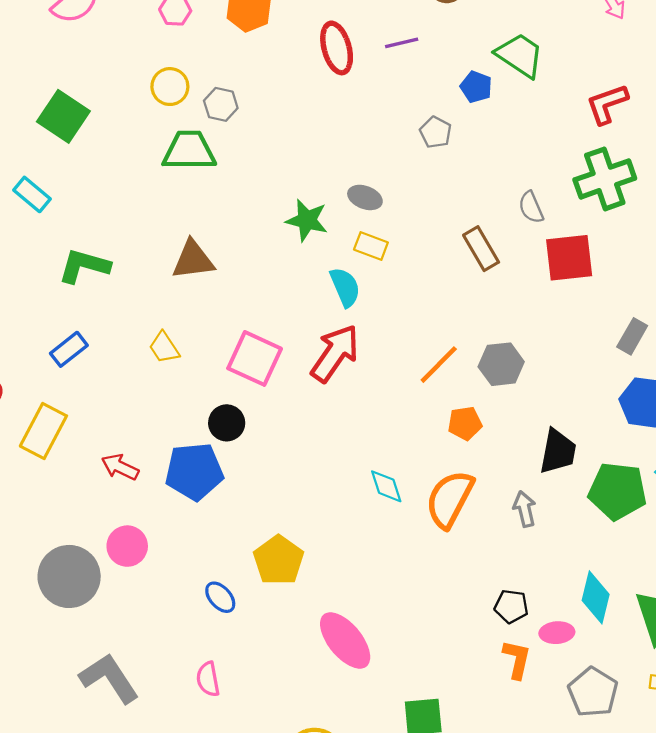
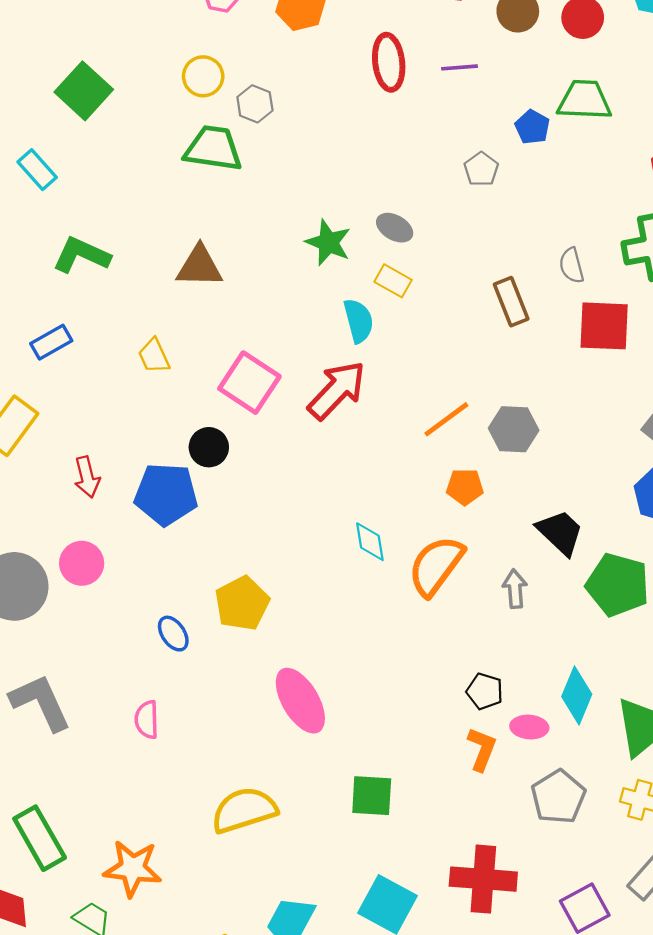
green trapezoid: (520, 55) -> (584, 100), turned -40
black trapezoid: (558, 451) -> (560, 532), turned -66
red arrow: (120, 467) -> (87, 477), turned -138

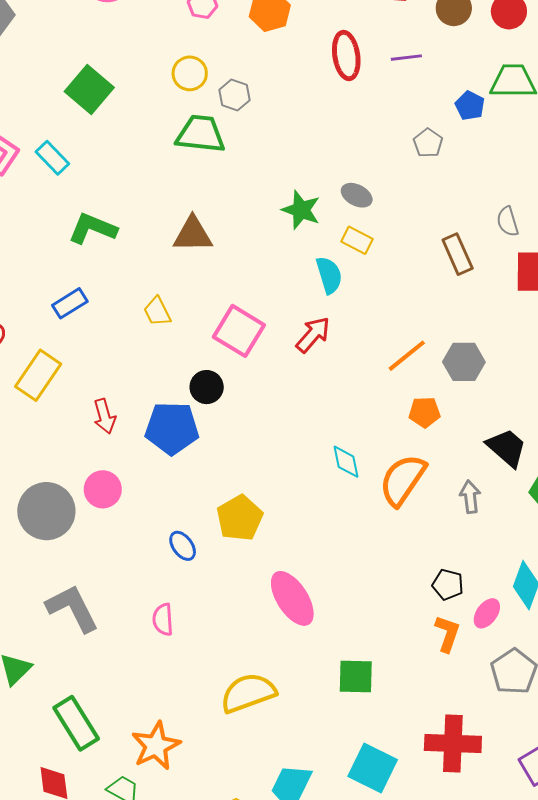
red arrow: (337, 390) -> (313, 335), size x0.7
pink ellipse: (529, 727) -> (487, 613), turned -56
orange star: (133, 868) -> (156, 746), turned -30

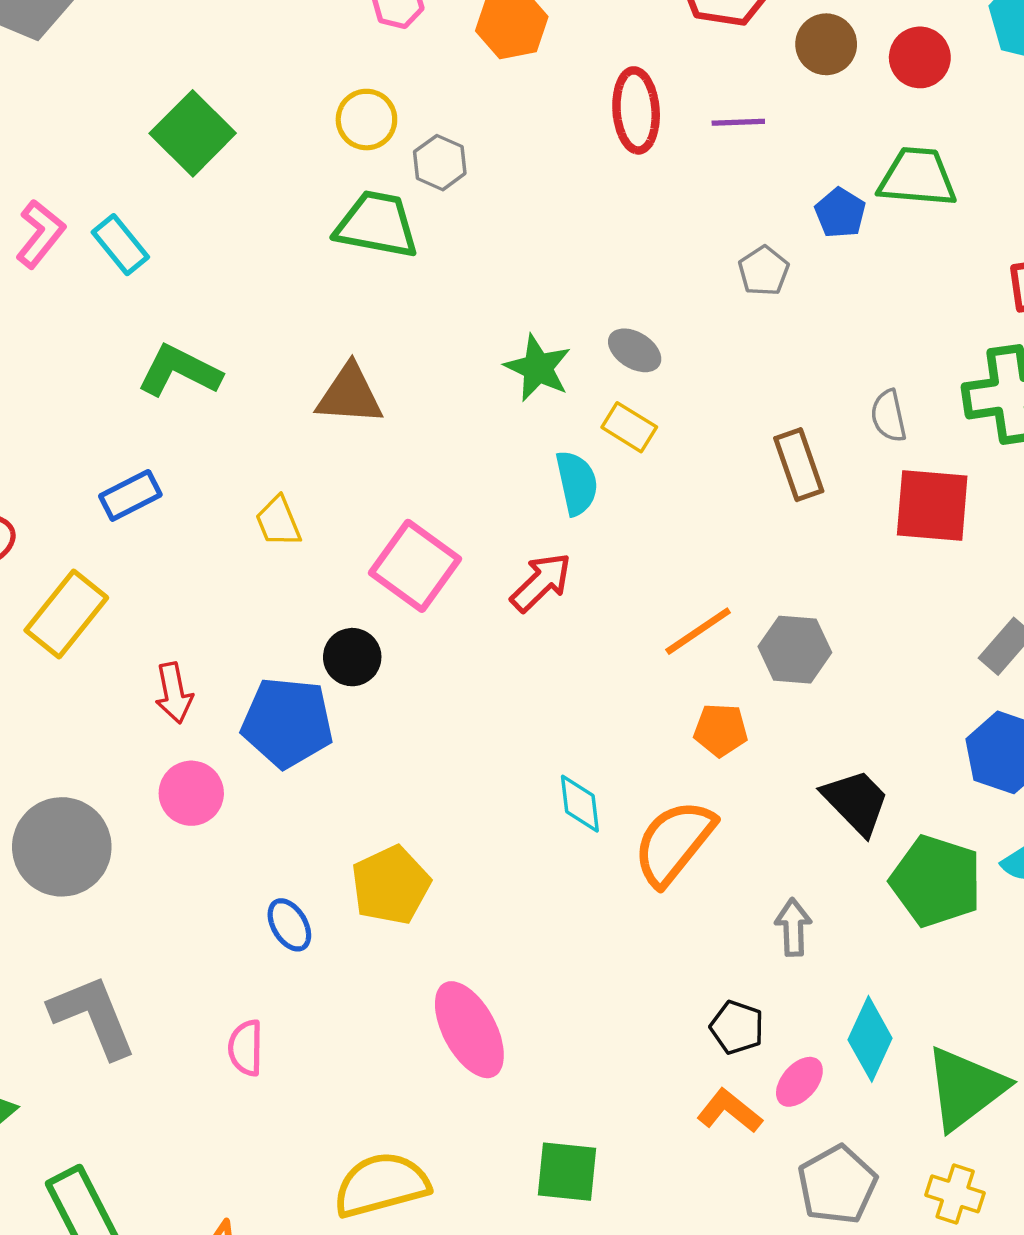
pink circle: (103, 489) -> (191, 793), moved
gray arrow: (470, 497) -> (793, 927), moved
orange L-shape: (447, 634) -> (729, 1111), turned -75

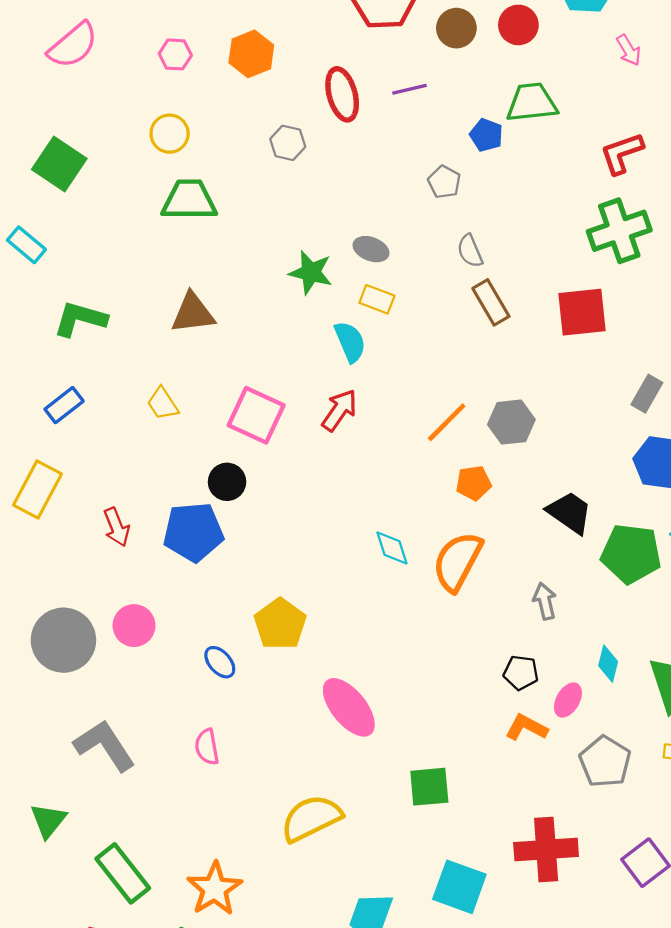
gray hexagon: (440, 163) -> (288, 143), moved
gray semicircle: (889, 416) -> (470, 251), moved
pink circle: (191, 793) -> (134, 626), moved
cyan diamond: (870, 1039) -> (608, 664), size x0.7

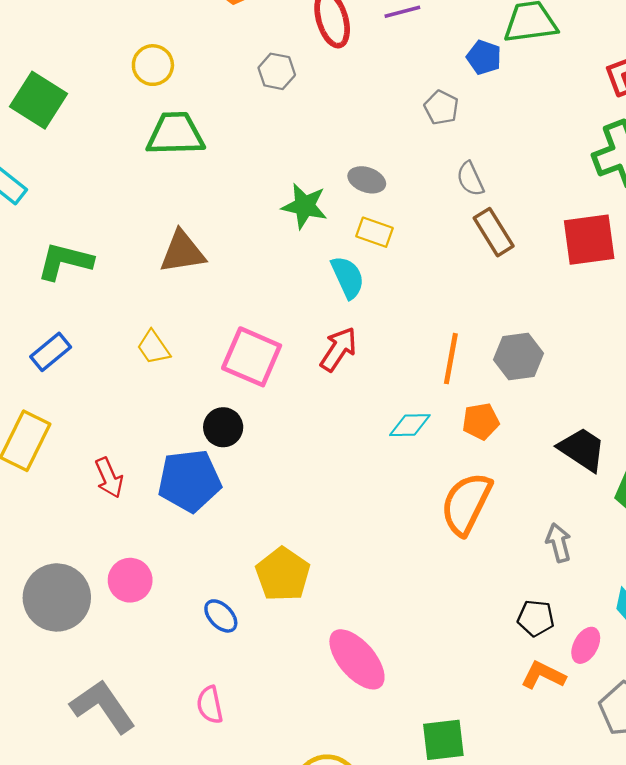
orange line: (447, 422) -> (451, 359), turned -33
cyan diamond: (392, 548) -> (410, 425), moved, turned -72

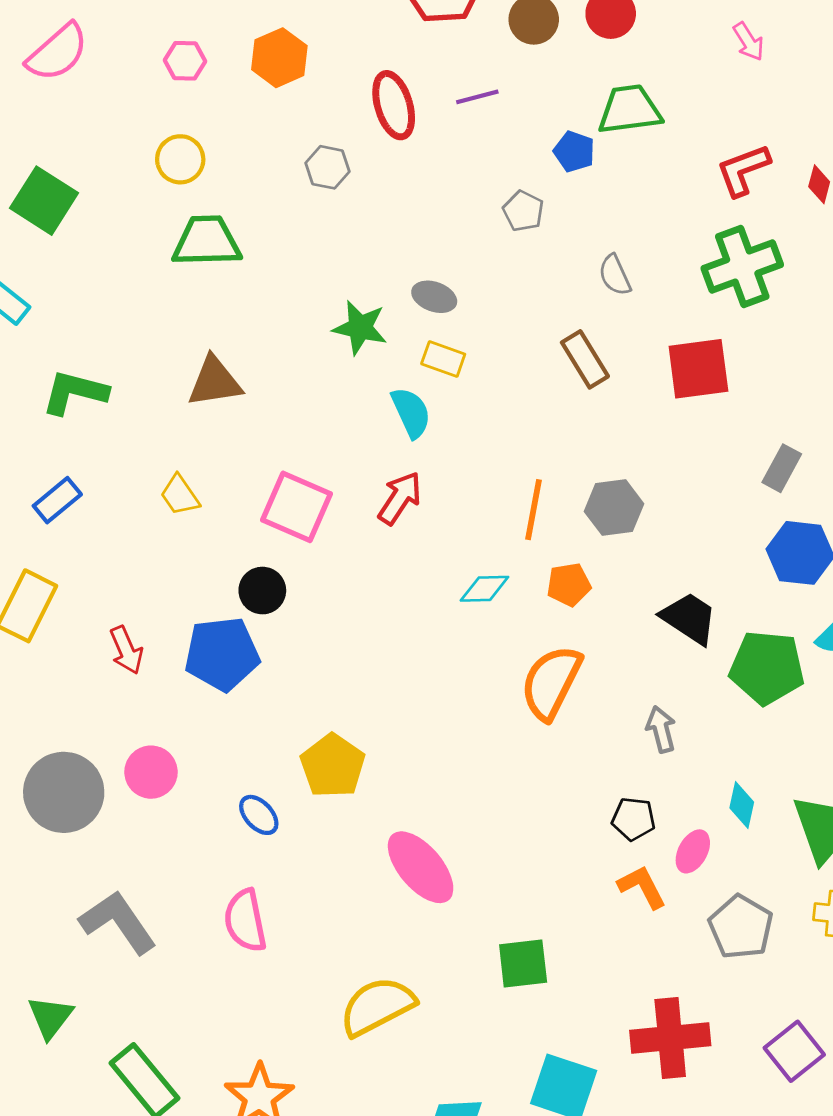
gray semicircle: (470, 179) -> (615, 275), moved
orange L-shape: (543, 675) -> (642, 887), turned 36
pink semicircle: (210, 705) -> (245, 921), size x1.4

